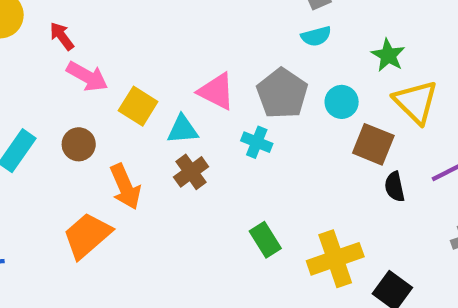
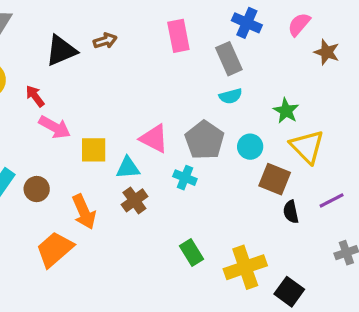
yellow square: (138, 106) -> (94, 150), turned -32
brown circle: (79, 144) -> (37, 189), moved

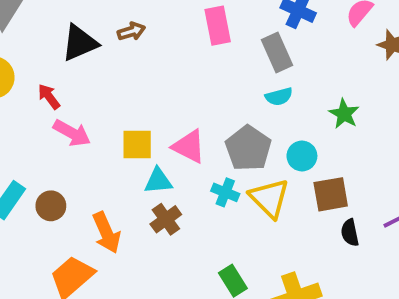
yellow triangle: (307, 147) -> (269, 198), moved
yellow square: (94, 150) -> (137, 144), moved
brown square: (275, 179) -> (331, 194), turned -32

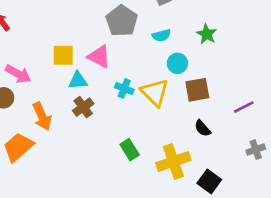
cyan semicircle: (279, 97) -> (161, 35), moved
pink arrow: (72, 133) -> (18, 74), moved
gray pentagon: (248, 148) -> (122, 21), moved
black semicircle: (350, 233) -> (203, 128), moved, turned -30

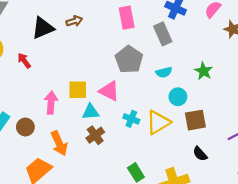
pink arrow: (18, 74) -> (51, 103), moved, turned -115
yellow triangle: (155, 92) -> (158, 122), turned 44

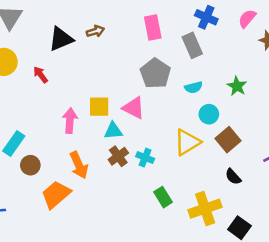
cyan cross: (131, 119) -> (145, 158), moved
brown square: (195, 120) -> (228, 140), turned -30
brown circle: (25, 127) -> (30, 165), moved

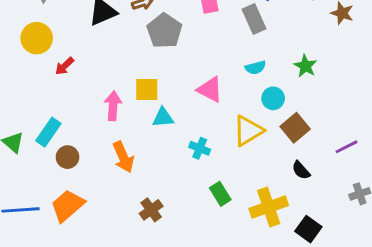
gray pentagon: (155, 73) -> (164, 31), moved
red arrow: (41, 75) -> (65, 66), moved, turned -96
pink triangle: (134, 108) -> (210, 90), moved
brown cross: (118, 156) -> (151, 210), moved
orange trapezoid: (56, 195) -> (67, 206), moved

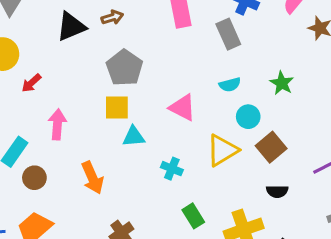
gray pentagon: (164, 31) -> (125, 68), moved
pink arrow: (113, 106) -> (57, 124), moved
black semicircle: (301, 170) -> (277, 191), turned -48

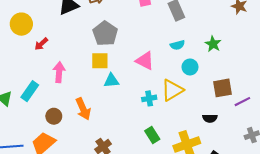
brown square: (271, 147) -> (222, 88), moved, turned 30
cyan cross: (172, 169) -> (149, 98), moved, turned -32
brown circle: (34, 178) -> (54, 116), moved

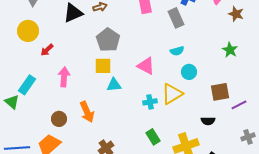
green star: (213, 44) -> (230, 50), moved
cyan rectangle: (30, 91) -> (27, 85), moved

